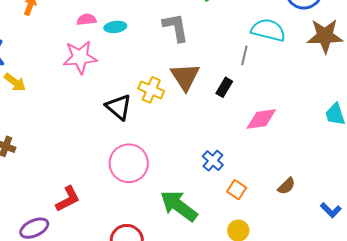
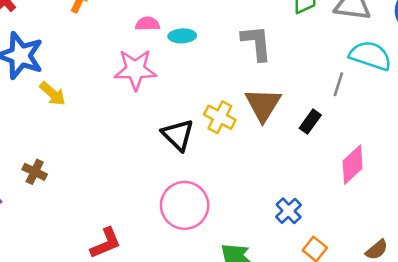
pink diamond: (261, 119) -> (353, 165), turned -40

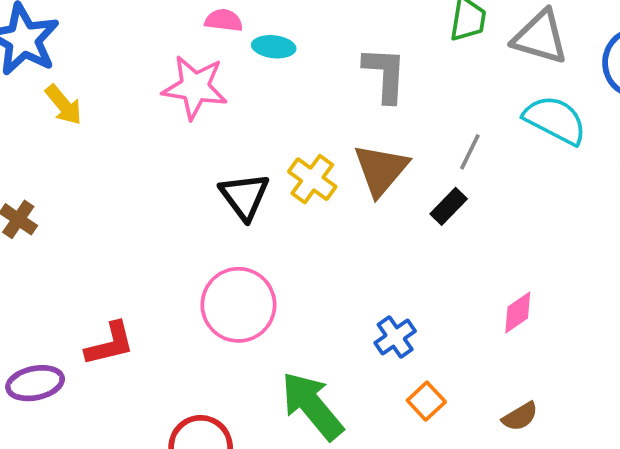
gray line: (338, 84) -> (470, 152), moved
pink diamond: (353, 165) -> (518, 312), moved, size x0.7

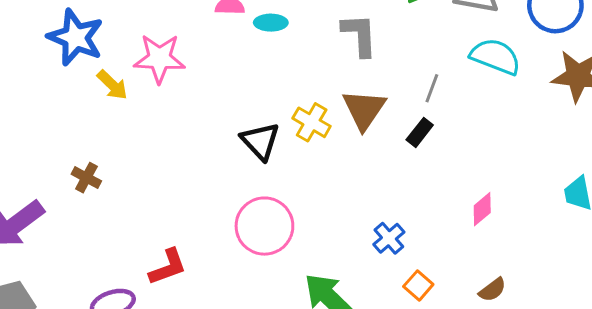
pink star: (195, 87) -> (159, 58), moved

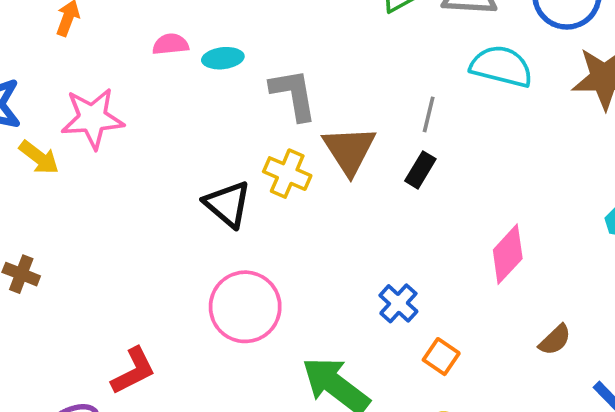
gray L-shape: (360, 35) -> (293, 94), moved
pink diamond: (482, 209) -> (508, 254), size x1.4
brown semicircle: (492, 290) -> (555, 340), moved

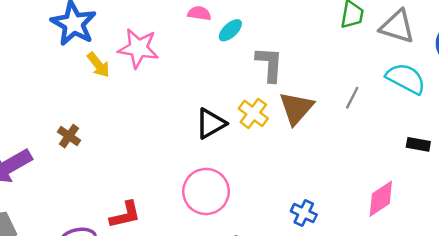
cyan ellipse: (223, 58) -> (230, 30), turned -50
black rectangle: (420, 170) -> (418, 144), moved, turned 55
black triangle: (228, 204) -> (211, 124), turned 36
blue cross: (398, 303) -> (304, 213), turned -30

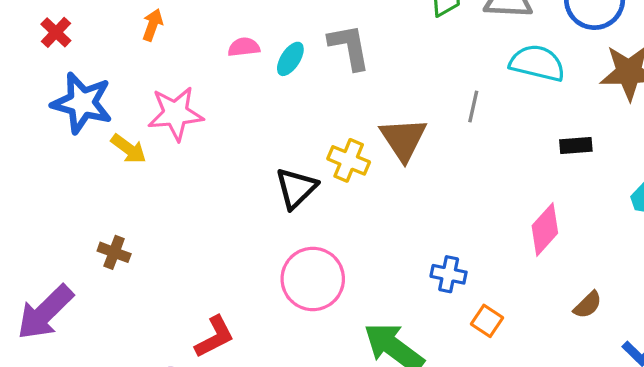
gray L-shape: (270, 64) -> (349, 47), moved

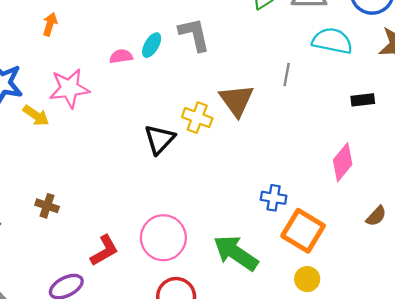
pink semicircle: (244, 47) -> (121, 56), moved
brown cross: (114, 252) -> (47, 206), moved
pink circle: (313, 279) -> (163, 238), moved
orange square: (487, 321) -> (303, 231), size x1.8

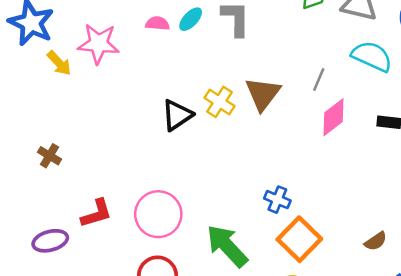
pink diamond: (343, 162) -> (333, 117), moved

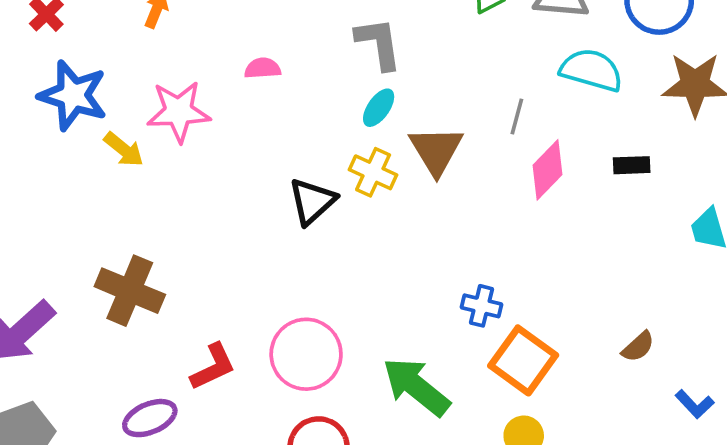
cyan ellipse: (191, 19) -> (379, 108), moved
brown cross: (49, 156) -> (130, 291), size x1.8

